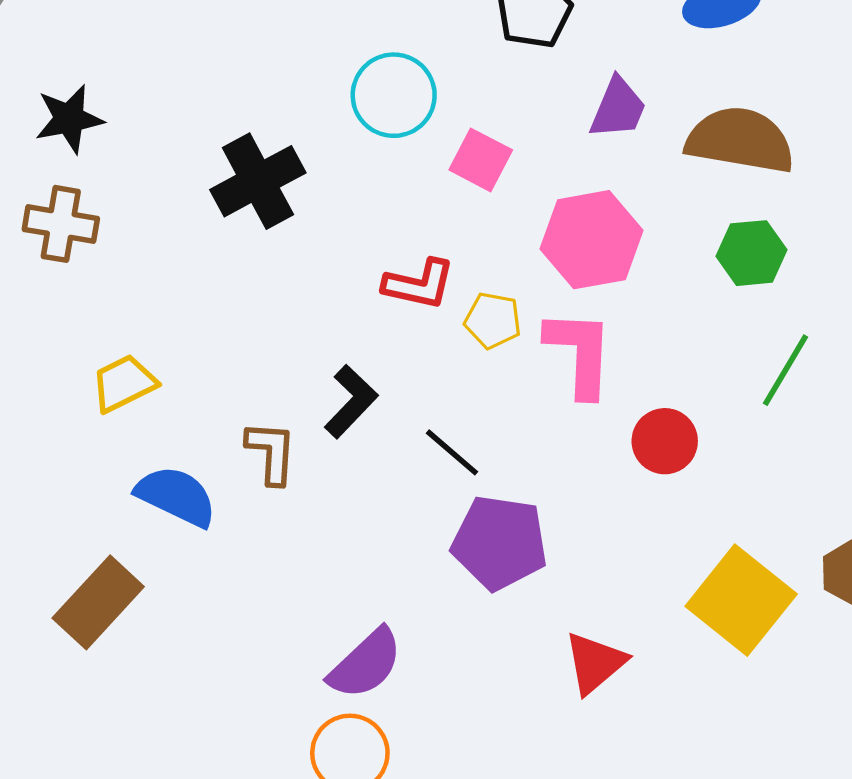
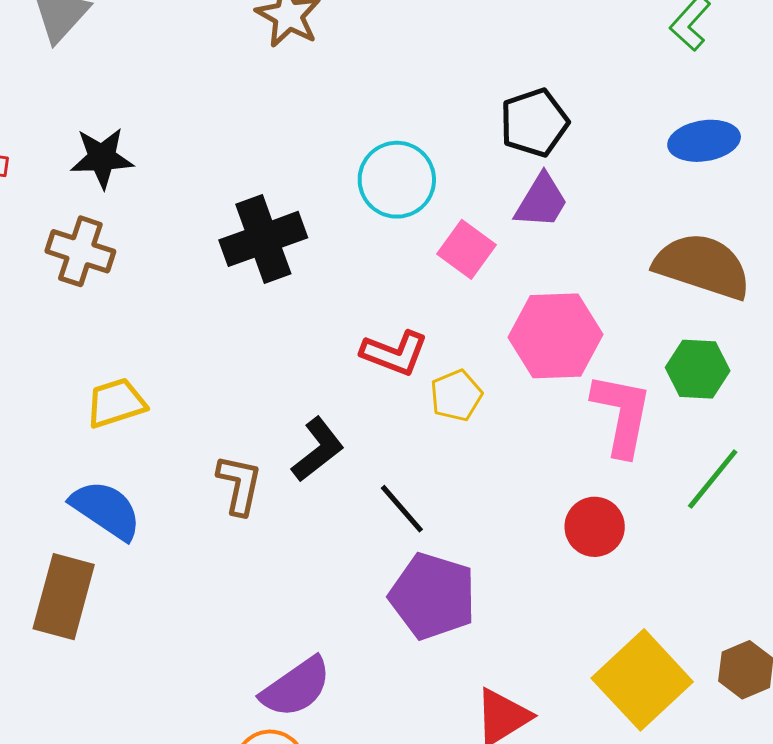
purple trapezoid: (618, 108) -> (541, 201), moved
yellow pentagon: (493, 320) -> (456, 395), turned 30
pink L-shape: (580, 353) -> (622, 415), moved
blue semicircle: (176, 496) -> (106, 510), moved
brown rectangle: (98, 602) -> (64, 597), turned -36

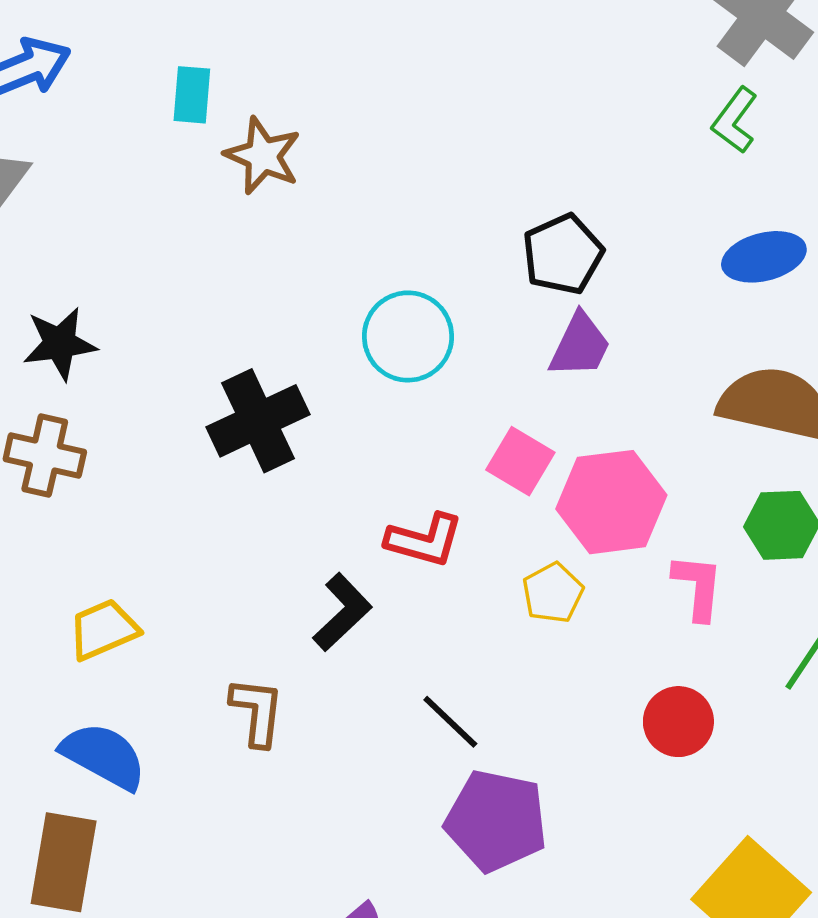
pink square: (466, 249) -> (520, 461), moved
yellow pentagon: (456, 395) -> (553, 593), moved
pink L-shape: (622, 415) -> (698, 587), size x0.7
black L-shape: (318, 449) -> (342, 612), moved

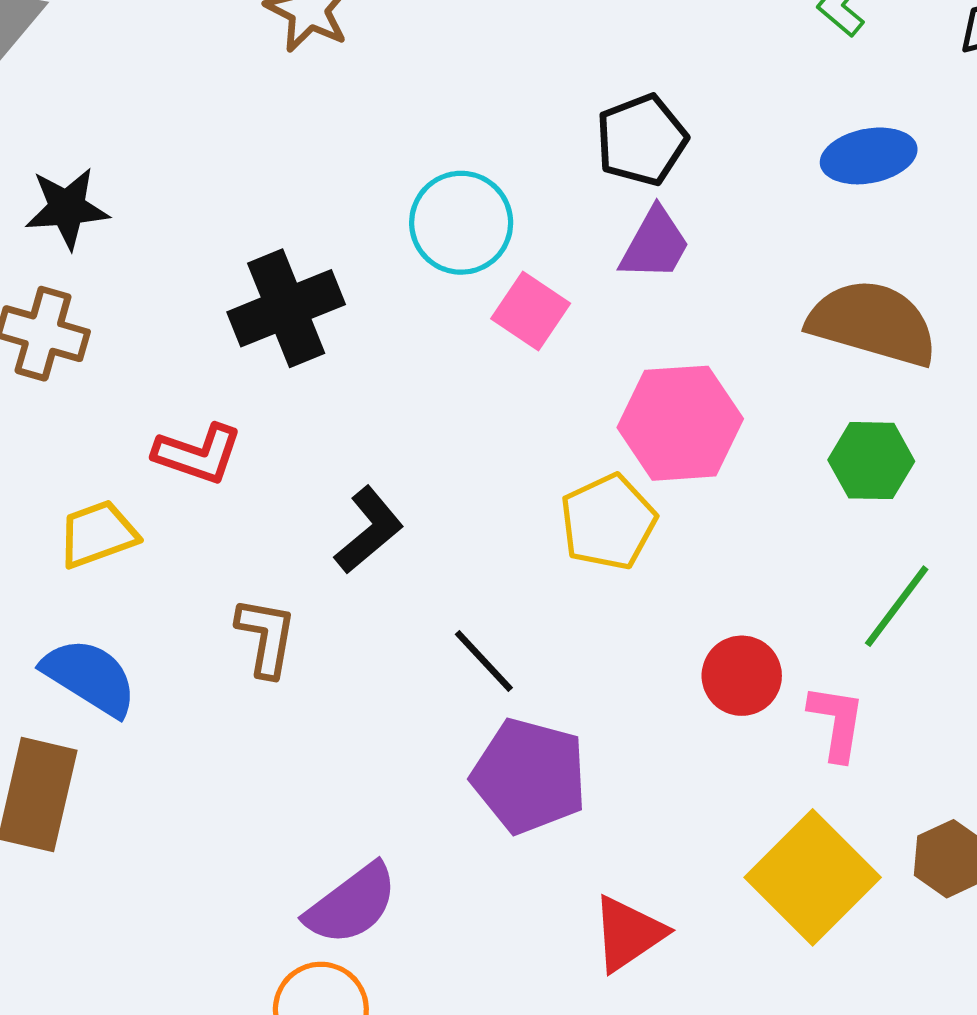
pink square: (520, 461) -> (531, 311), moved
red L-shape: (424, 540) -> (198, 454), moved
pink L-shape: (698, 587) -> (837, 722), moved
yellow pentagon: (553, 593) -> (608, 522), size x1.4

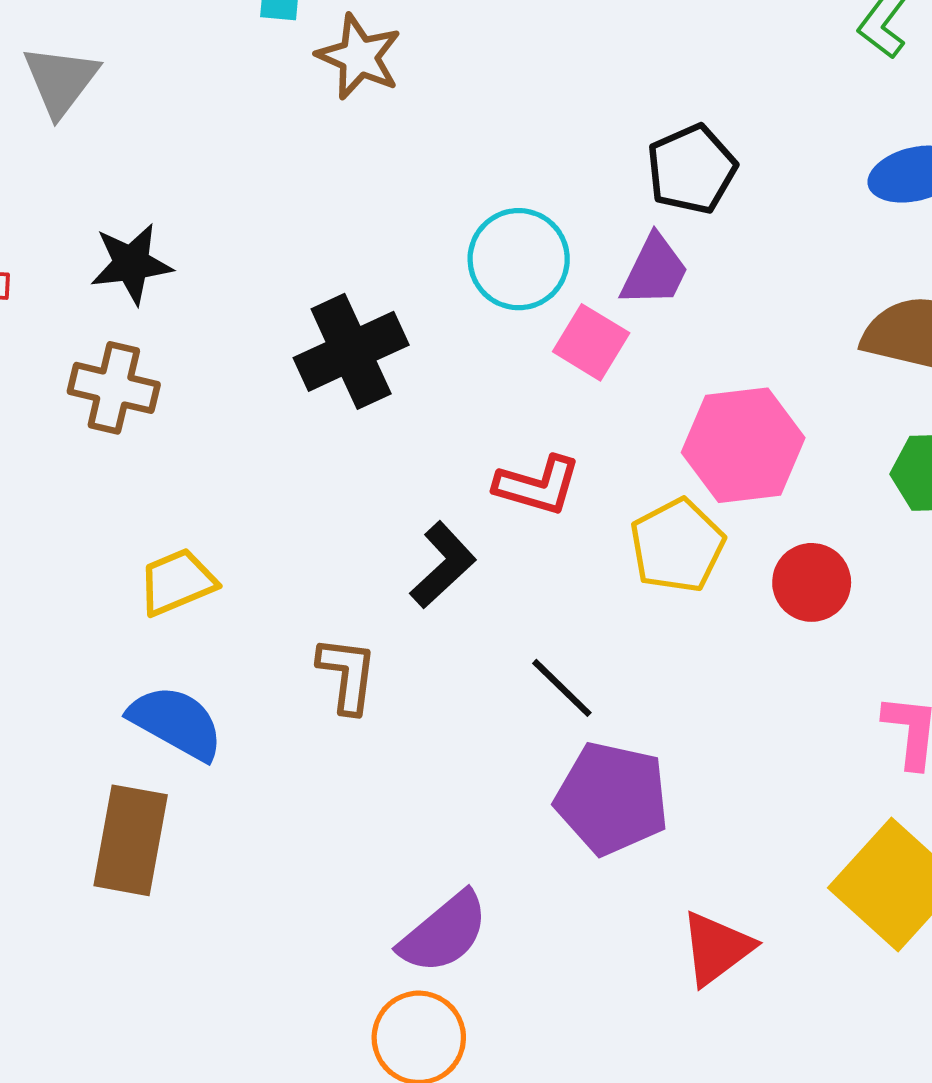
purple trapezoid: (655, 244) -> (655, 271), moved
red L-shape: (198, 454) -> (538, 485), moved
red circle: (742, 676) -> (812, 582), moved

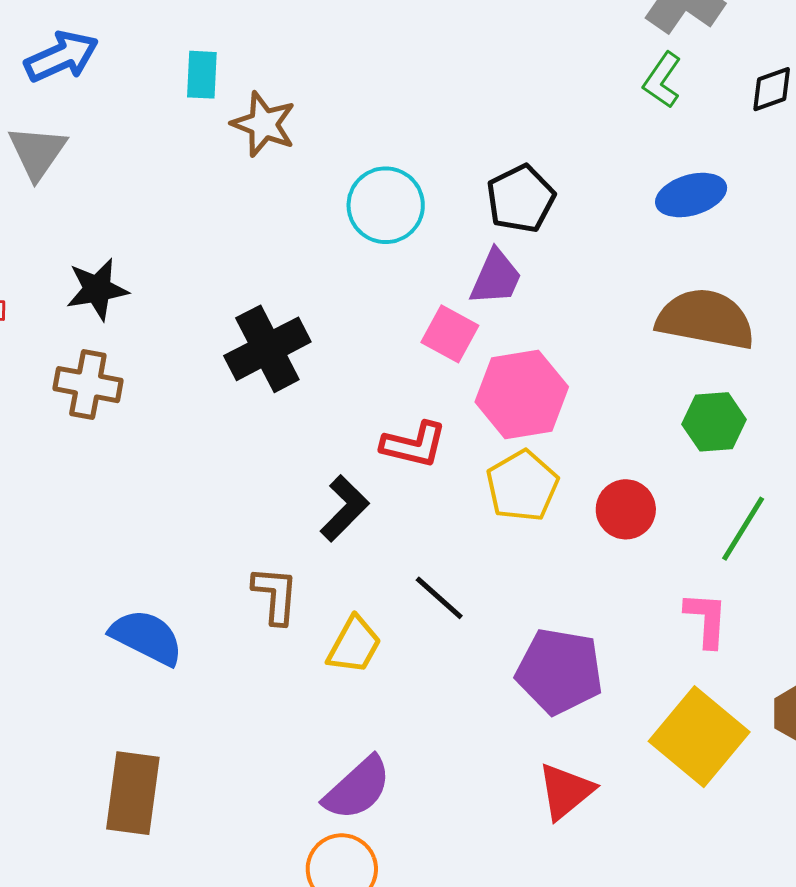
cyan circle: (519, 259) -> (386, 205), moved
pink hexagon: (743, 445) -> (522, 394), moved
yellow trapezoid: (177, 582) -> (354, 645), moved, turned 144
purple pentagon: (612, 798) -> (559, 671), moved
brown rectangle: (131, 840) -> (133, 793), moved

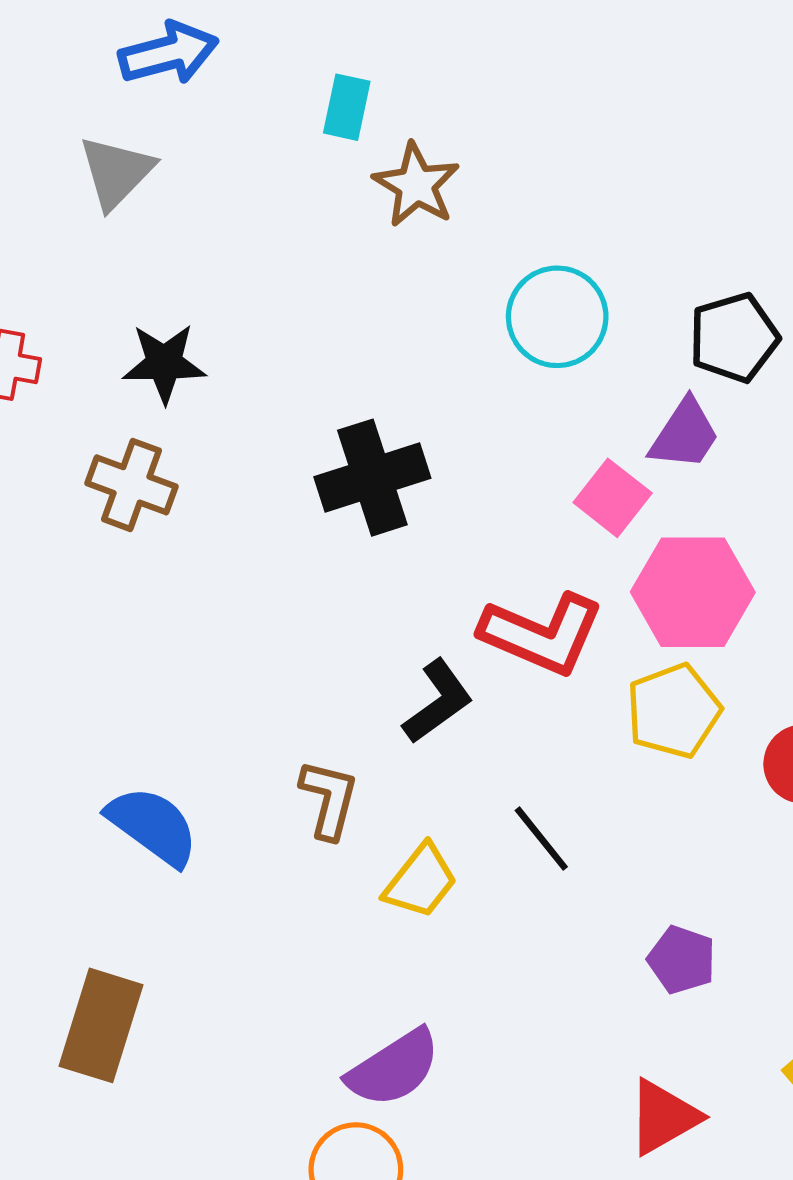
red L-shape: (414, 445) -> (542, 634), size x1.4
purple pentagon: (559, 671) -> (682, 960), size x0.6

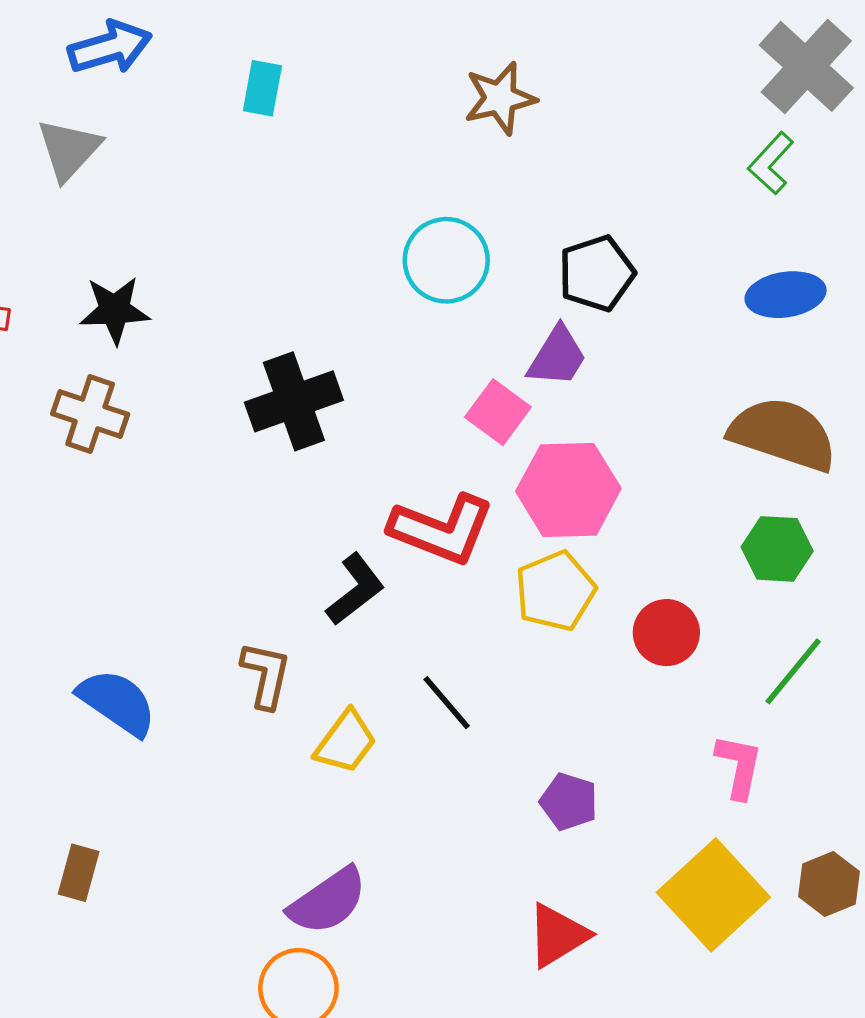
brown star: (416, 185) -> (500, 98), moved, turned 30
brown rectangle: (101, 1025) -> (79, 873), size x0.6

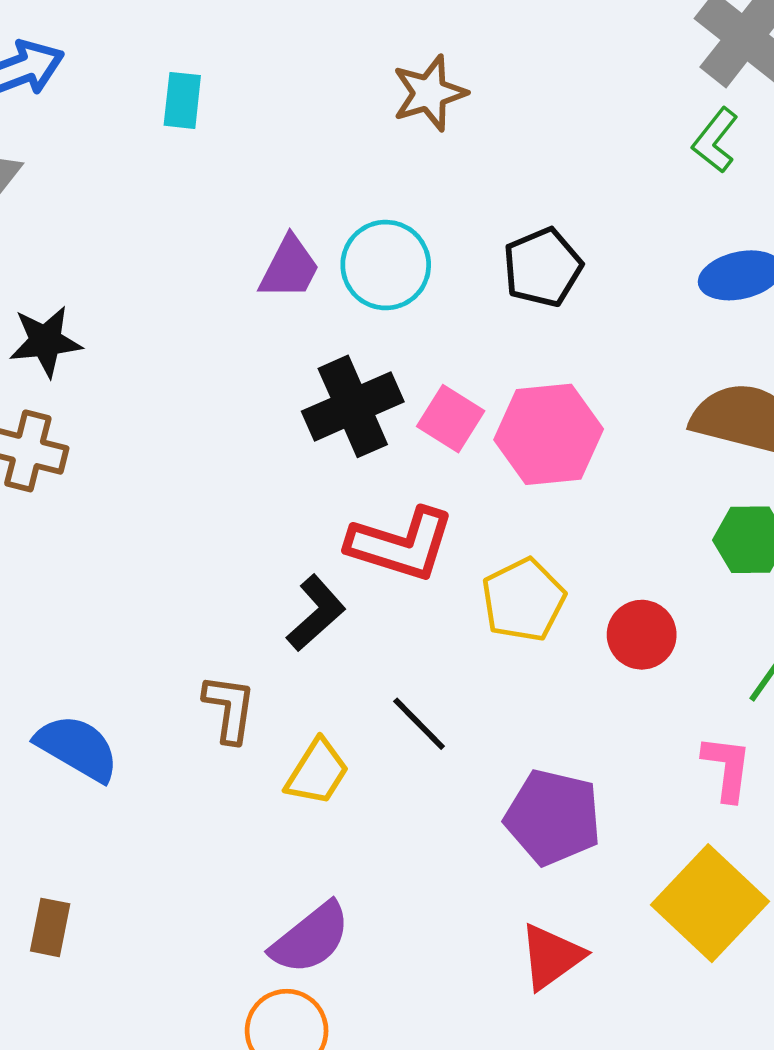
purple trapezoid: (557, 357) -> (289, 268), moved
black cross: (294, 401) -> (353, 406), moved
pink hexagon: (568, 490) -> (549, 434), moved
purple pentagon: (569, 802) -> (553, 817), size x1.6

